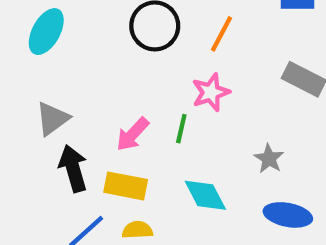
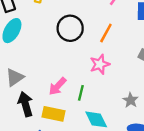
green line: (181, 129) -> (81, 93), moved

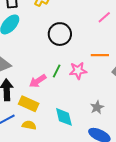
orange line: (106, 33) -> (100, 55), moved, turned 48
green line: (81, 93) -> (57, 71), moved

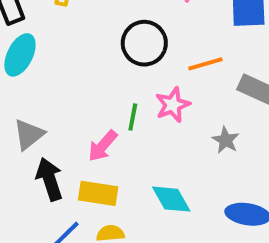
black circle: (60, 34) -> (144, 43), moved
gray star: (97, 107) -> (226, 140), moved

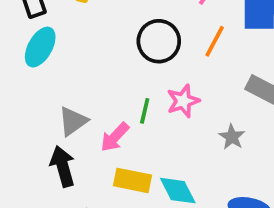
orange line: (205, 64) -> (215, 41), moved, turned -48
gray triangle: (29, 134) -> (73, 121), moved
yellow rectangle: (98, 193) -> (132, 180), moved

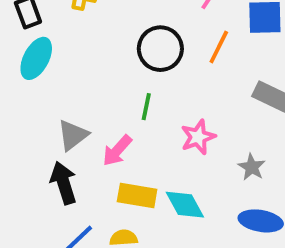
pink star: (183, 101) -> (198, 137), moved
green line: (145, 111) -> (146, 107), moved
gray star: (232, 137) -> (252, 167), moved

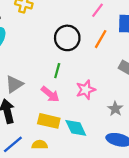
pink arrow: (117, 150) -> (50, 94), moved, turned -96

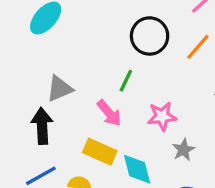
gray star: (115, 109) -> (183, 150), moved

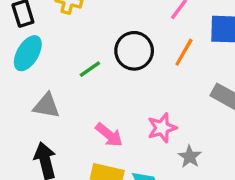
green line: (126, 81) -> (90, 69), moved, turned 40
gray triangle: (60, 89) -> (46, 106), moved, turned 44

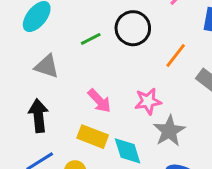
orange line: (184, 52) -> (176, 55), moved
gray star: (190, 157) -> (169, 131), size x1.5

